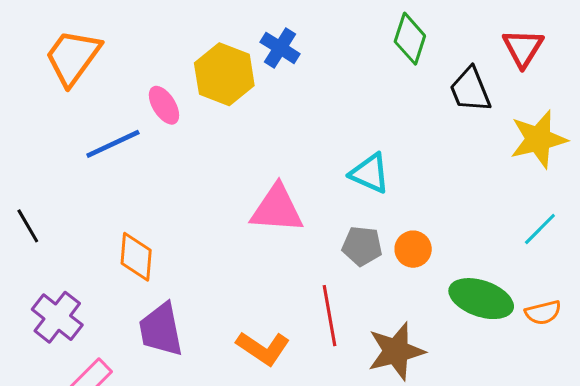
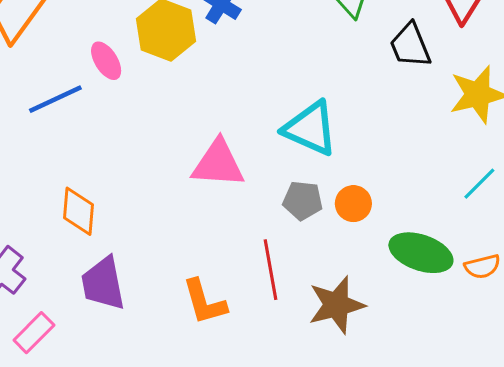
cyan triangle: (370, 173) -> (310, 128), size x1.4
orange L-shape: (263, 348) -> (204, 302), turned 40

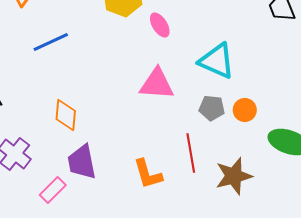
pink ellipse: (106, 61) -> (160, 25), moved
pink rectangle: (34, 333) -> (53, 190), moved

